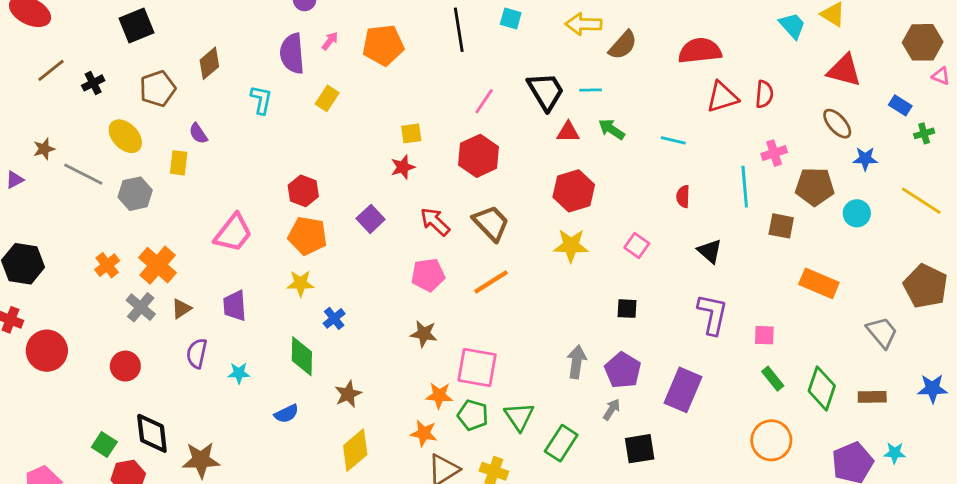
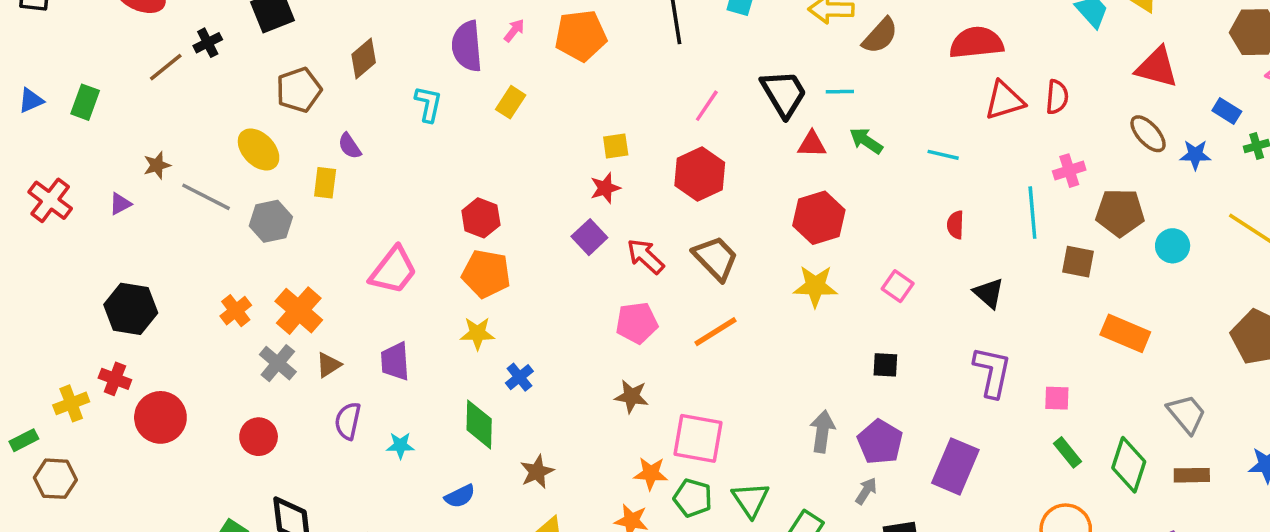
black cross: (93, 83) -> (208, 43), moved
blue star: (865, 159) -> (1195, 155), moved
purple square: (371, 219) -> (589, 237), moved
gray trapezoid: (882, 332) -> (1187, 414), moved

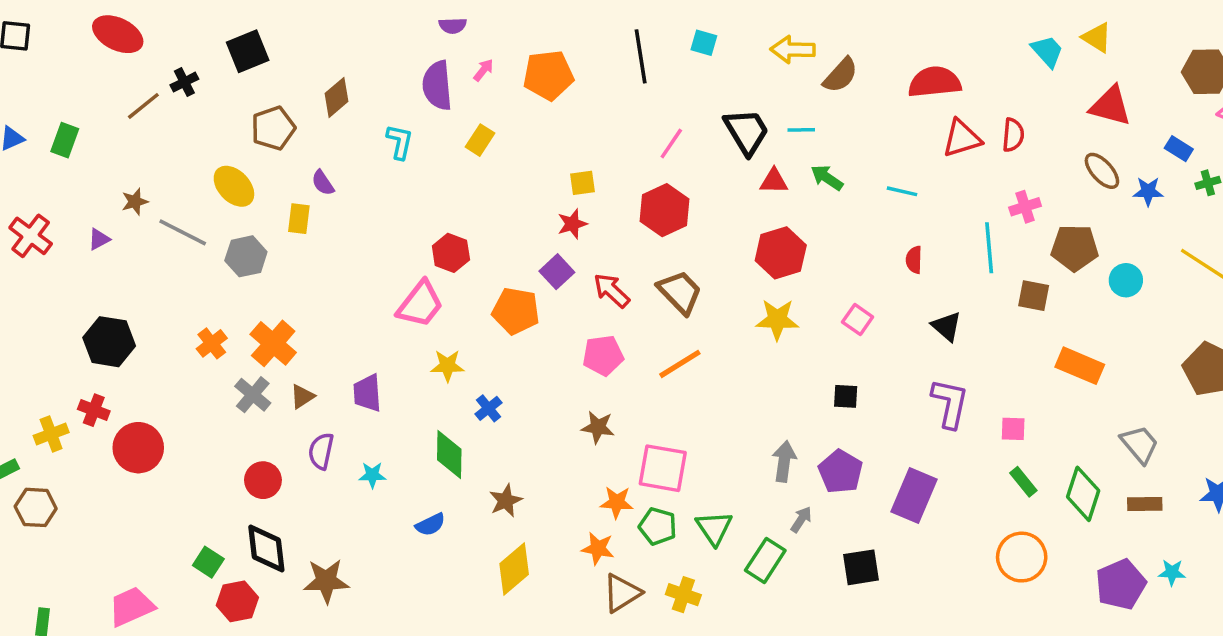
pink trapezoid: (393, 270) -> (420, 304), moved
orange pentagon: (486, 274) -> (516, 311), moved
red circle: (259, 437) -> (263, 480), moved
gray arrow: (866, 491) -> (801, 519), moved

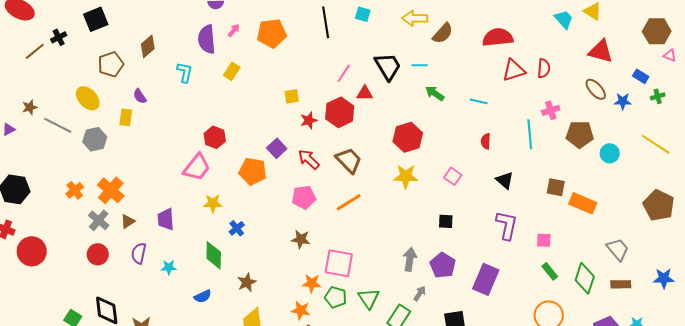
red triangle: (774, 181) -> (365, 93), moved
red star: (572, 224) -> (309, 120), moved
brown square: (1034, 296) -> (556, 187), moved
red circle: (263, 480) -> (98, 254), moved

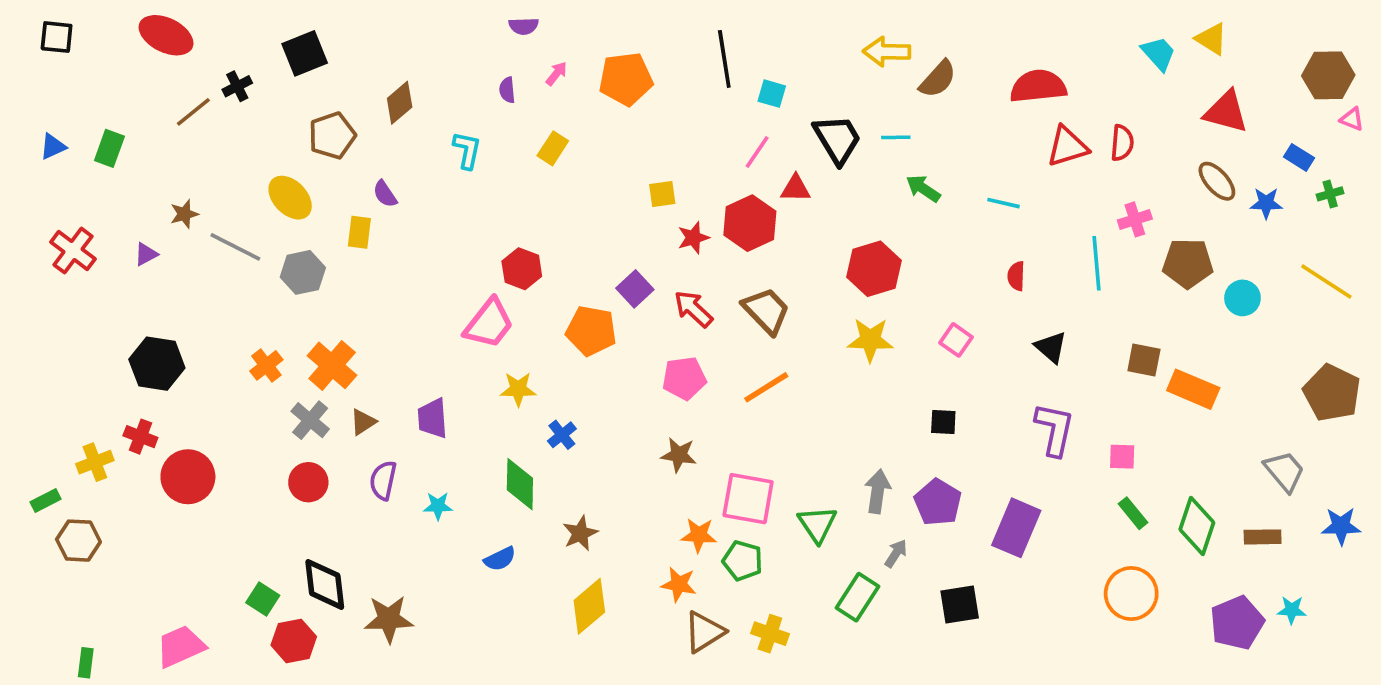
cyan square: (363, 14) -> (772, 94), moved
purple semicircle: (207, 39) -> (507, 90), size x0.5
gray trapezoid: (618, 249) -> (1284, 471), moved
green triangle: (369, 298) -> (817, 524), moved

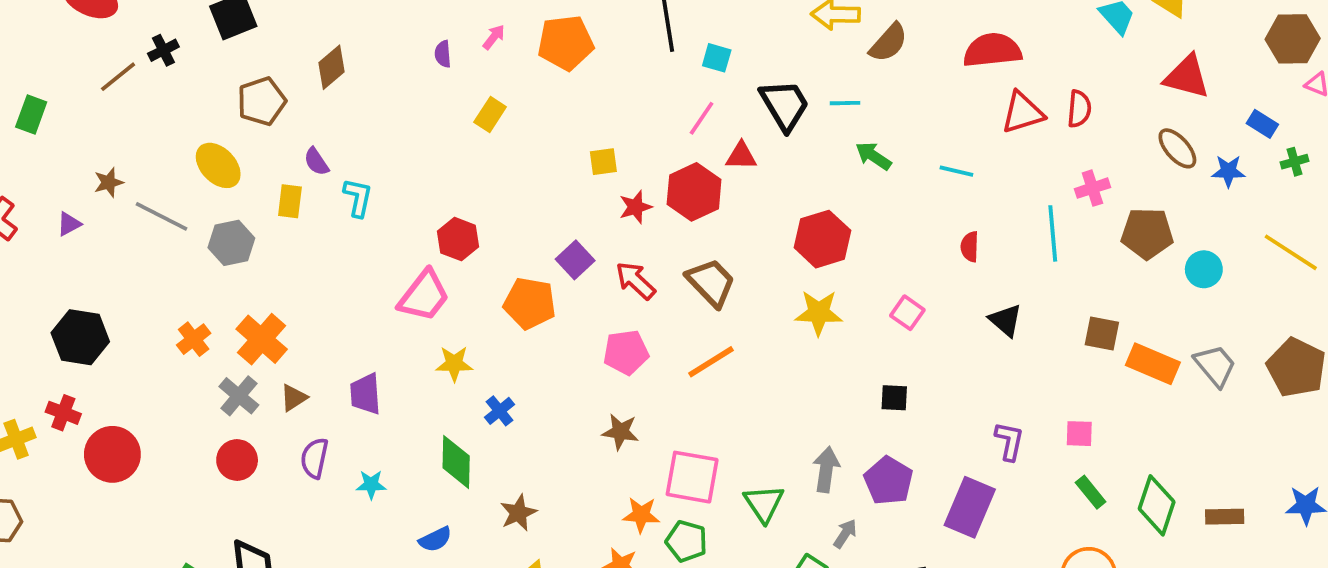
cyan L-shape: (467, 150) -> (358, 198), moved
purple L-shape: (1055, 429) -> (1009, 441), moved, size x0.7
gray trapezoid: (1284, 471) -> (1215, 366), moved

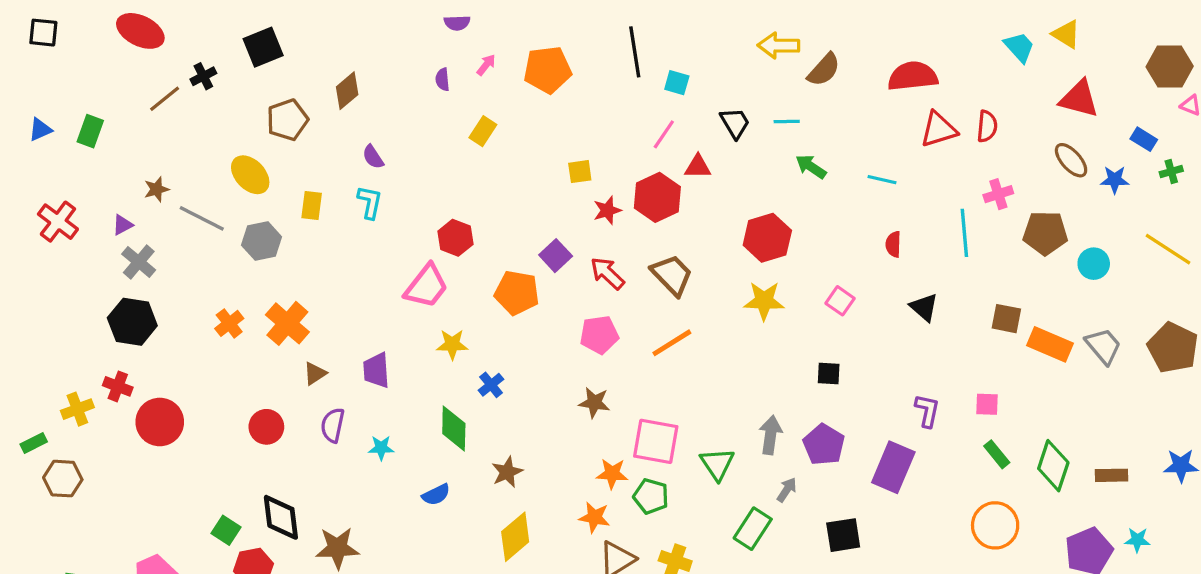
black trapezoid: (785, 105) -> (735, 123), size x0.7
purple semicircle: (316, 162) -> (373, 157), moved
gray cross: (239, 396) -> (139, 262), moved

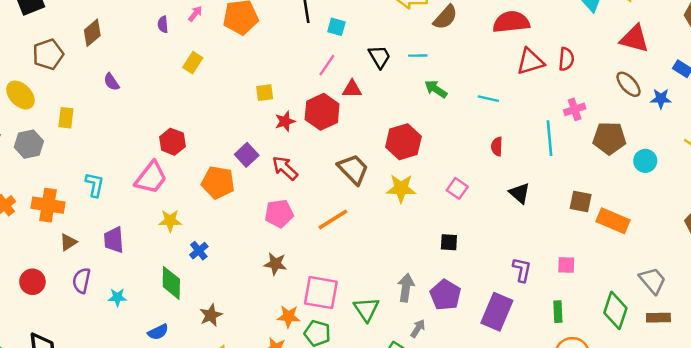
cyan L-shape: (370, 202) -> (95, 185), moved
brown trapezoid: (672, 275) -> (353, 169), moved
orange cross: (287, 323) -> (48, 205), turned -32
gray trapezoid: (1103, 346) -> (652, 281), moved
green rectangle: (997, 454) -> (558, 312), moved, turned 36

